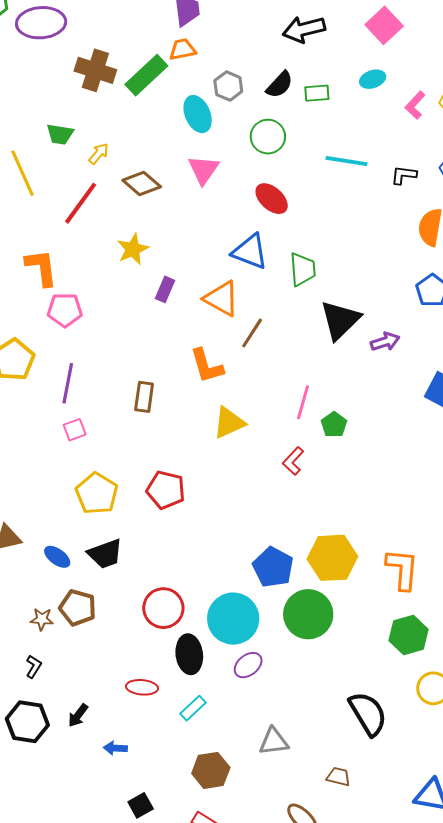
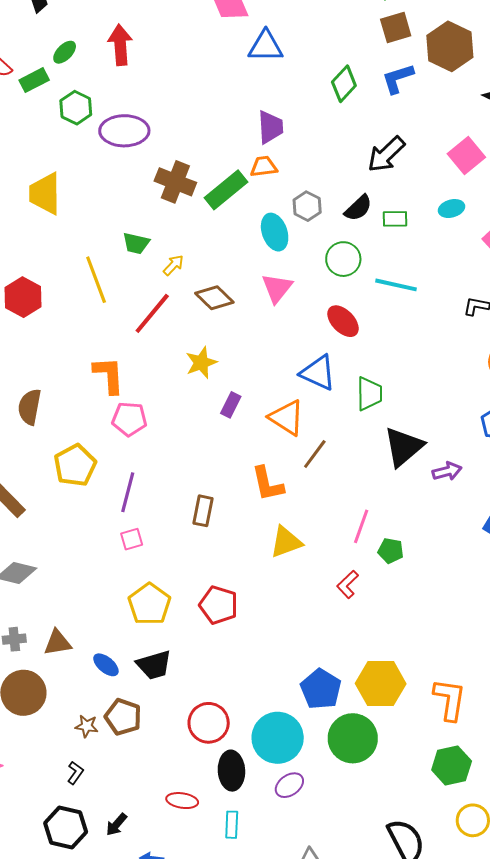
black arrow: (304, 29) -> (386, 154), turned -33
cyan line: (347, 161) -> (396, 285), moved
green pentagon: (334, 425) -> (391, 551), turned -30
cyan rectangle: (193, 708) -> (232, 825), turned -48

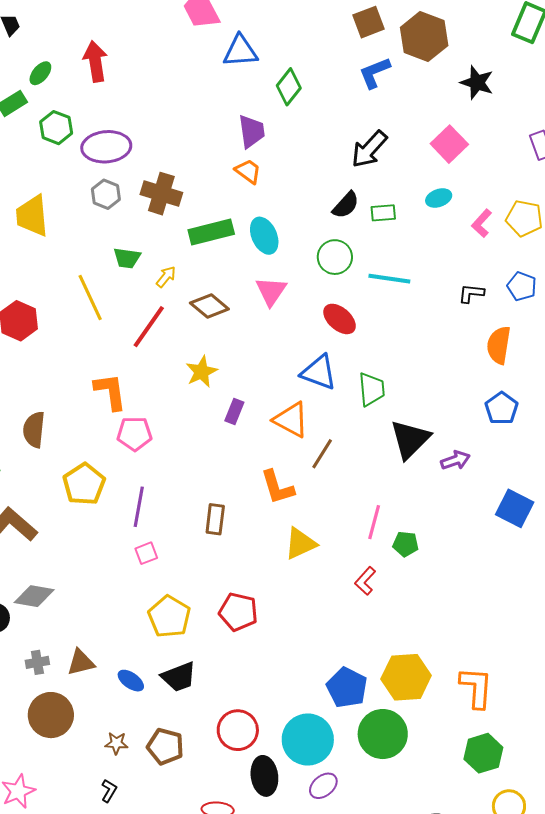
green diamond: (344, 84) -> (289, 87), moved
orange trapezoid: (264, 167) -> (248, 171), turned 48
green rectangle: (226, 190) -> (211, 232), moved, turned 30
gray hexagon: (307, 206) -> (106, 194), moved
brown pentagon: (123, 717) -> (165, 746), moved

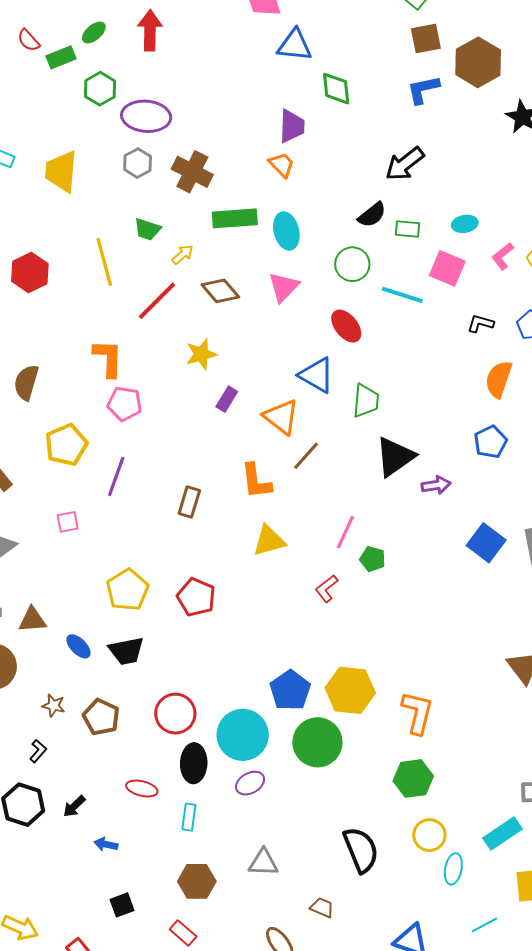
green diamond: (289, 87) -> (336, 89), turned -54
pink square: (449, 144) -> (447, 268), moved, turned -33
pink square: (146, 553) -> (68, 522), moved

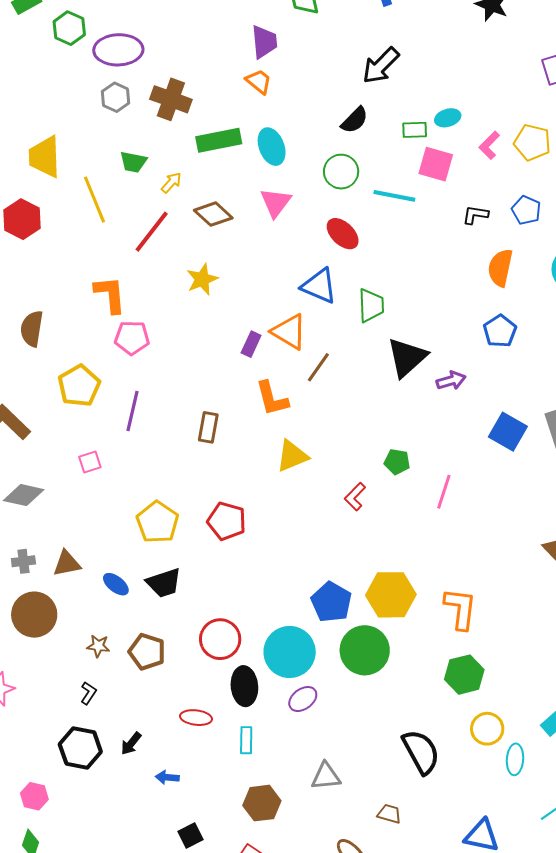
yellow trapezoid: (61, 171) -> (45, 157), moved
green rectangle: (408, 229) -> (415, 130), moved
purple rectangle: (227, 399) -> (251, 344), moved
pink line: (345, 532) -> (444, 492), moved

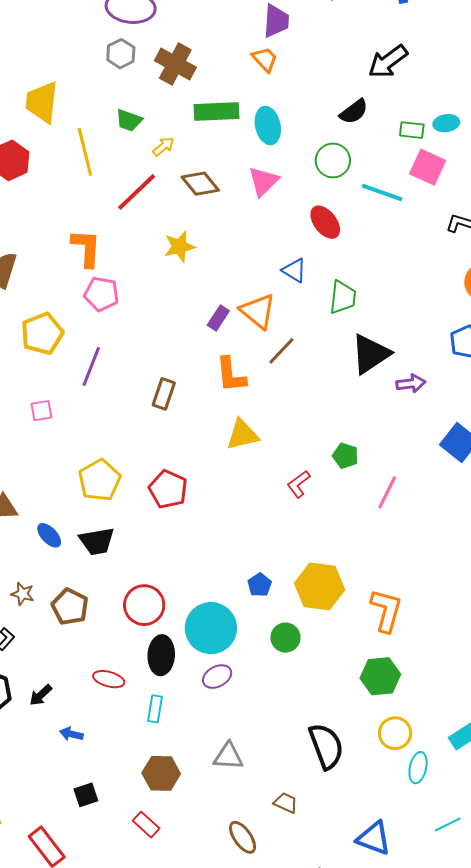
blue triangle: (319, 286) -> (294, 270), size x0.7
blue pentagon: (331, 602) -> (260, 585), size x0.6
green circle: (365, 650) -> (285, 638), size x0.6

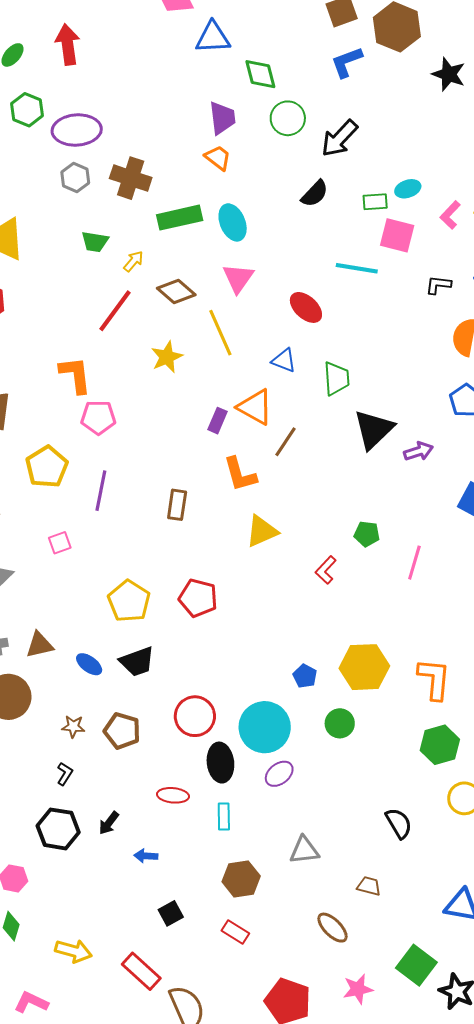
yellow line: (85, 152) -> (220, 333), moved
green circle: (333, 160) -> (288, 118), moved
black semicircle: (326, 746) -> (399, 823), size x0.7

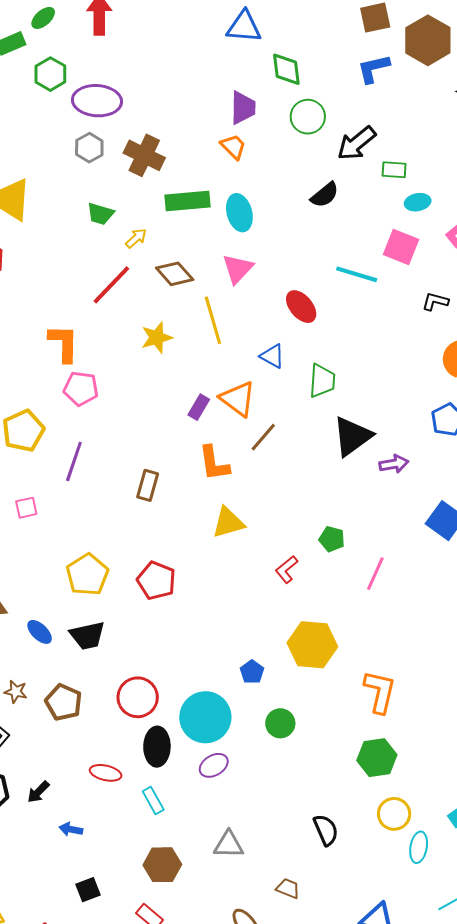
green rectangle: (375, 202) -> (394, 170), moved
yellow hexagon: (364, 667) -> (312, 645), moved
cyan rectangle: (224, 817) -> (153, 801), turned -36

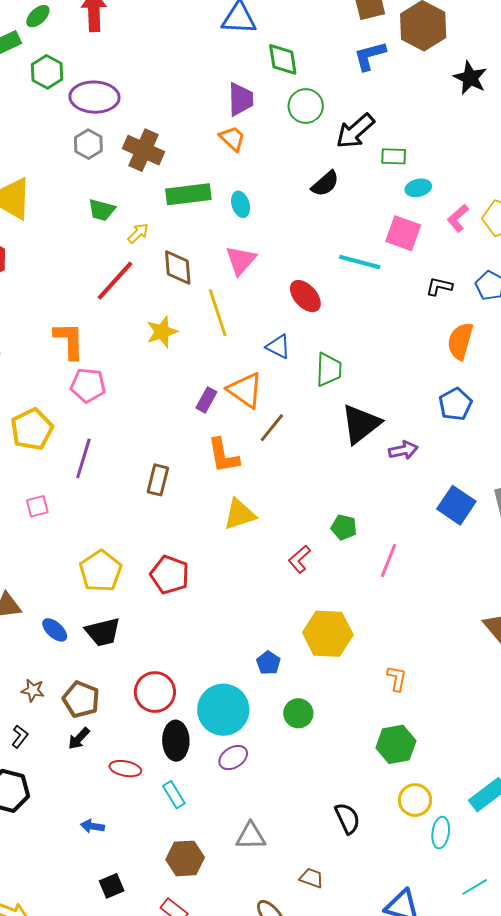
cyan ellipse: (239, 213) -> (241, 204), size x0.7
brown diamond: (175, 274) -> (178, 267), turned 39
orange L-shape: (380, 692) -> (397, 678), size x0.6
black arrow: (38, 792) -> (79, 738), moved

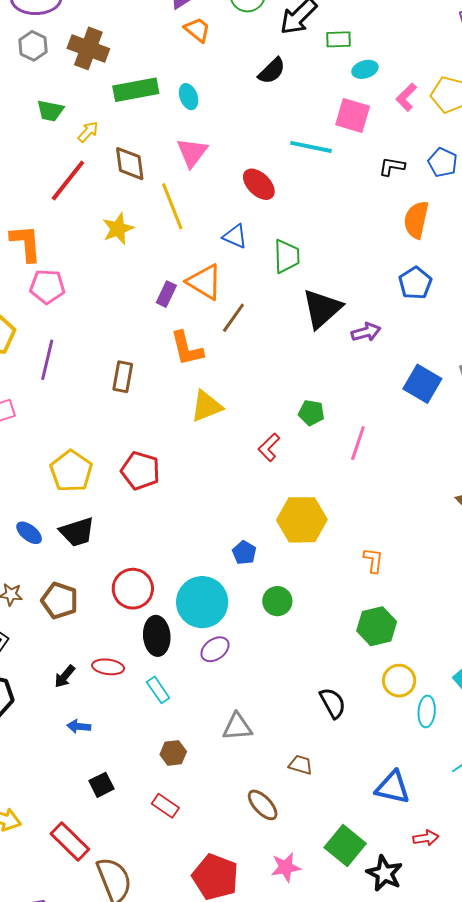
orange trapezoid: (232, 138) -> (197, 30), moved
black arrow: (79, 738) -> (65, 676), moved
brown hexagon: (185, 858) -> (173, 753), size x0.7

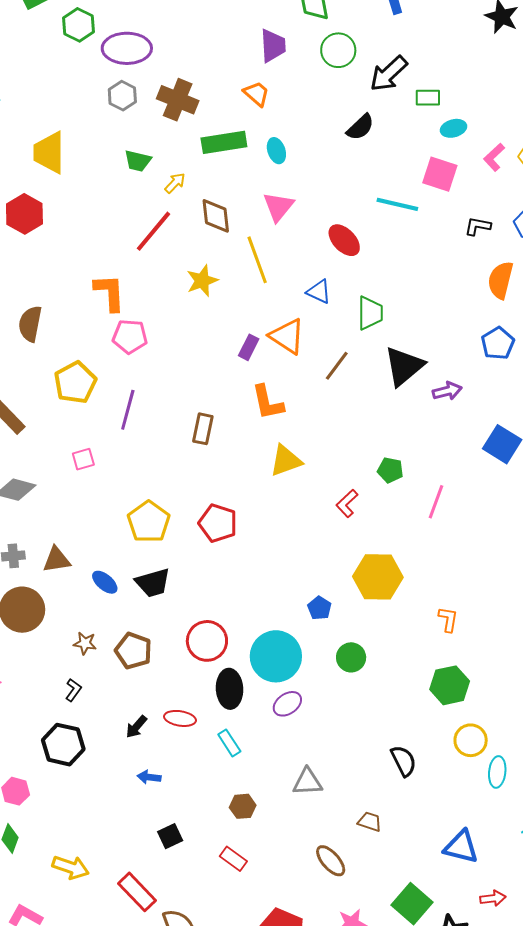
orange trapezoid: (197, 30) -> (256, 94), moved
brown line: (233, 318) -> (337, 366), moved

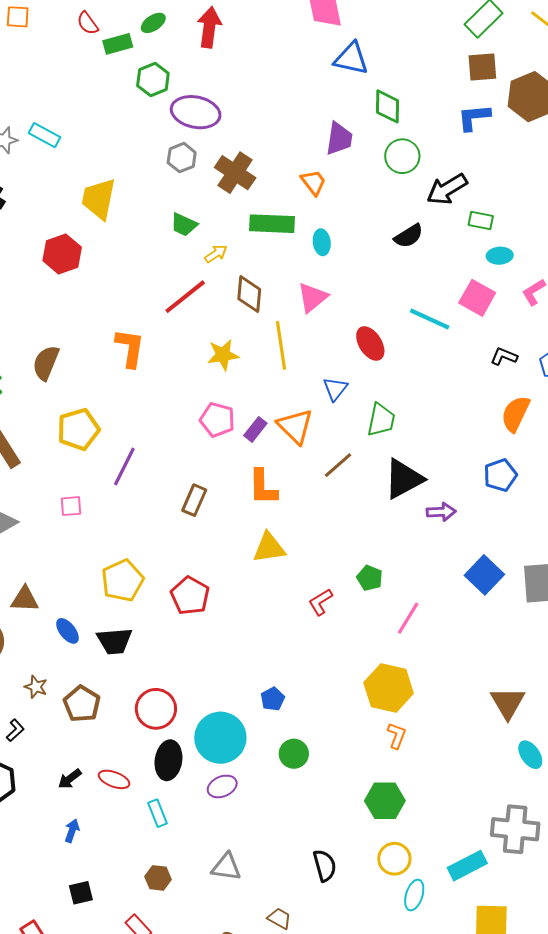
blue triangle: (319, 292) -> (335, 389), turned 32
pink pentagon: (130, 337) -> (217, 420), moved
yellow hexagon: (378, 577) -> (389, 688), moved
blue arrow: (149, 777) -> (72, 831), turned 90

